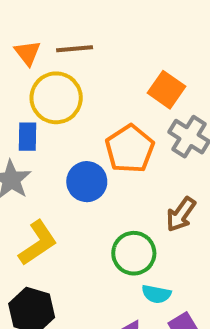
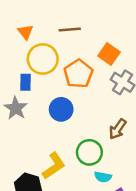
brown line: (75, 49) -> (70, 30), moved
orange pentagon: (130, 149) -> (78, 74), moved
yellow L-shape: (38, 243) -> (54, 166), moved

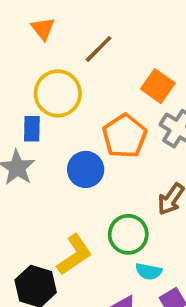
brown line: (70, 30) -> (99, 49), turned -40
orange triangle: (25, 32) -> (43, 29), moved
orange pentagon: (78, 74) -> (125, 136), moved

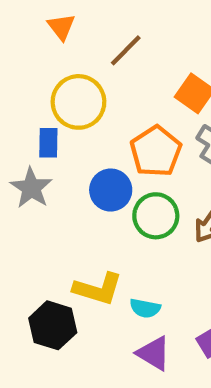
green circle: (128, 234) -> (156, 216), moved
yellow L-shape: (74, 255) -> (98, 289), turned 51
cyan semicircle: (149, 271) -> (145, 308), moved

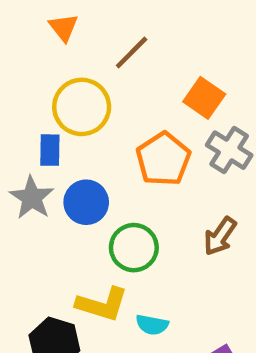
blue circle: (111, 190) -> (86, 202), moved
green circle: (156, 216) -> (134, 248), moved

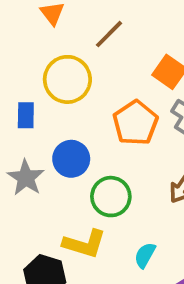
blue rectangle: (50, 150) -> (26, 115), moved
gray star: (32, 198) -> (26, 178), moved
cyan semicircle: (152, 325) -> (145, 255), moved, turned 108

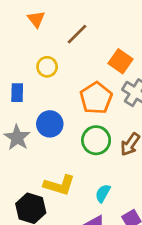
yellow circle: (67, 79) -> (47, 67), size x0.6
green circle: (111, 197) -> (96, 140), moved

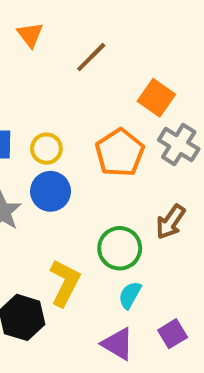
yellow circle: (47, 67) -> (46, 149), moved
green circle: (96, 140) -> (120, 248), moved
yellow L-shape: (59, 185) -> (65, 283), turned -80

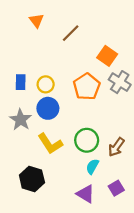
brown arrow: (171, 222) -> (116, 147), moved
yellow L-shape: (65, 283) -> (50, 144), moved, turned 120

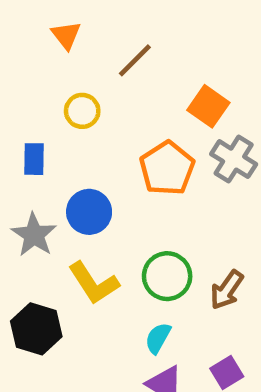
yellow circle: (46, 84) -> (82, 111), moved
cyan semicircle: (92, 166) -> (158, 338), moved
black hexagon: (32, 179) -> (36, 329), moved

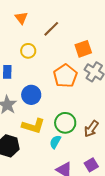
orange square: (208, 106) -> (83, 49), turned 36
yellow L-shape: (94, 283) -> (33, 126), turned -40
cyan semicircle: (158, 338) -> (55, 142), moved

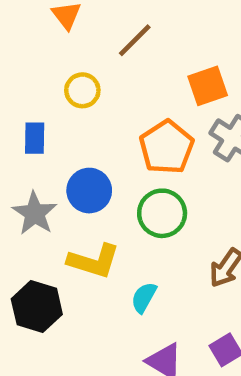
green circle: (65, 123) -> (162, 213), moved

